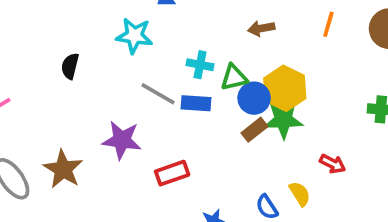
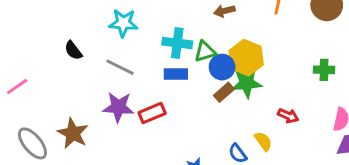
cyan cross: (200, 65) -> (177, 43), size x1.4
black semicircle: (70, 66) -> (73, 50), turned -48
gray line: (158, 94) -> (120, 67), moved
red rectangle: (172, 173) -> (152, 113), moved

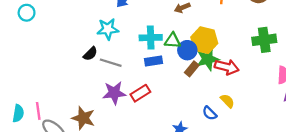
black semicircle: (73, 50) -> (90, 54), moved, turned -88
green triangle: (205, 52) -> (173, 41), turned 30
green cross: (324, 70) -> (264, 40), size x1.5
pink line: (17, 87) -> (38, 111), moved, turned -54
red arrow: (288, 116) -> (227, 67), moved, size x1.5

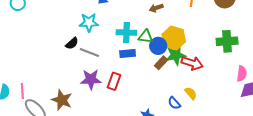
red rectangle: (140, 93) -> (114, 81), turned -42

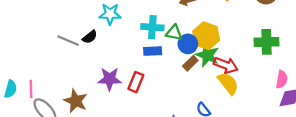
gray line: (89, 52) -> (68, 41), moved
green star: (176, 55) -> (207, 55), turned 30
yellow semicircle: (191, 93) -> (228, 83), moved, size x1.5

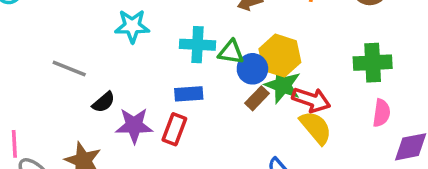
black semicircle: (90, 37) -> (104, 102), moved
blue rectangle: (153, 51) -> (189, 94), moved
pink semicircle: (282, 79) -> (381, 113), moved

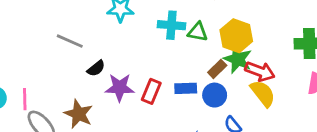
blue circle: (252, 69) -> (215, 95), moved
blue rectangle: (189, 94) -> (186, 88), moved

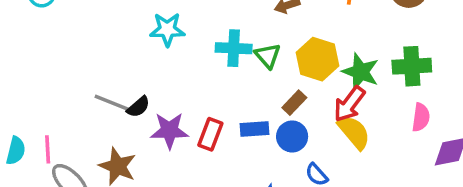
green triangle: (198, 32) -> (268, 56), turned 40
gray line: (70, 41) -> (112, 103), moved
green star: (238, 59) -> (361, 72), moved
red arrow: (260, 71) -> (349, 104), turned 108

